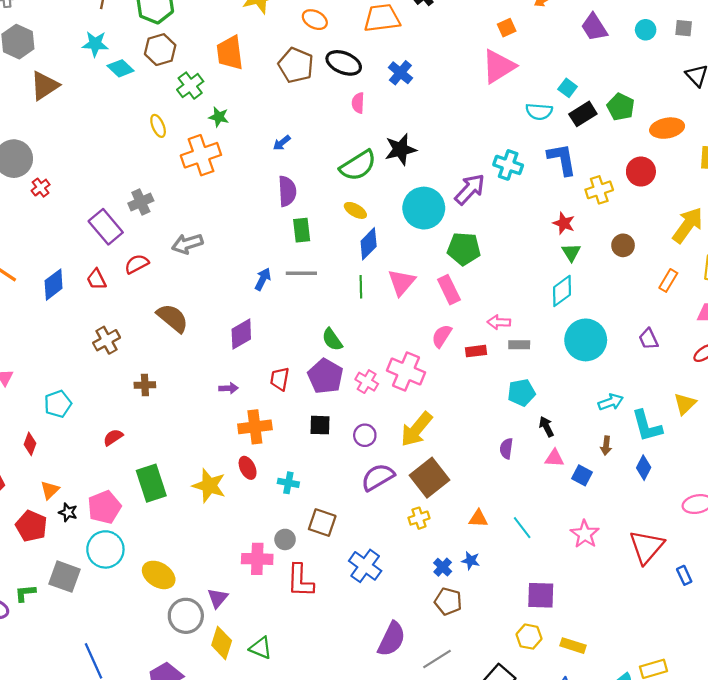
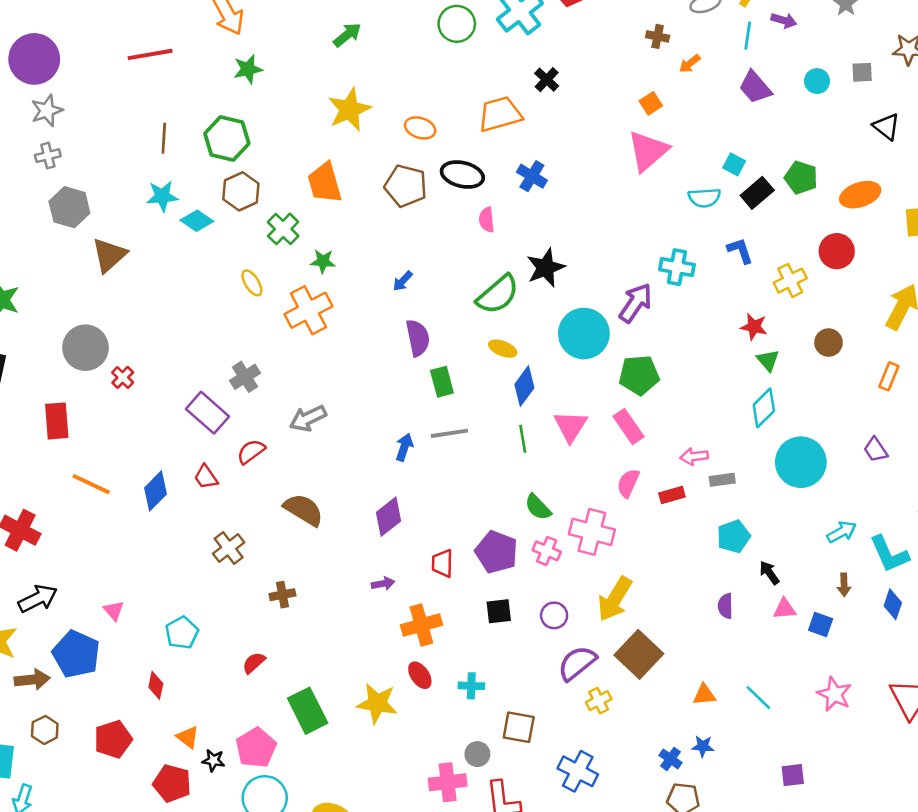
blue L-shape: (562, 159) -> (740, 251), size x0.7
green semicircle: (332, 340) -> (538, 507), moved
orange triangle: (50, 490) -> (188, 737), turned -30
yellow cross: (419, 518) -> (599, 701), moved
purple square: (541, 595) -> (793, 775), size x0.7

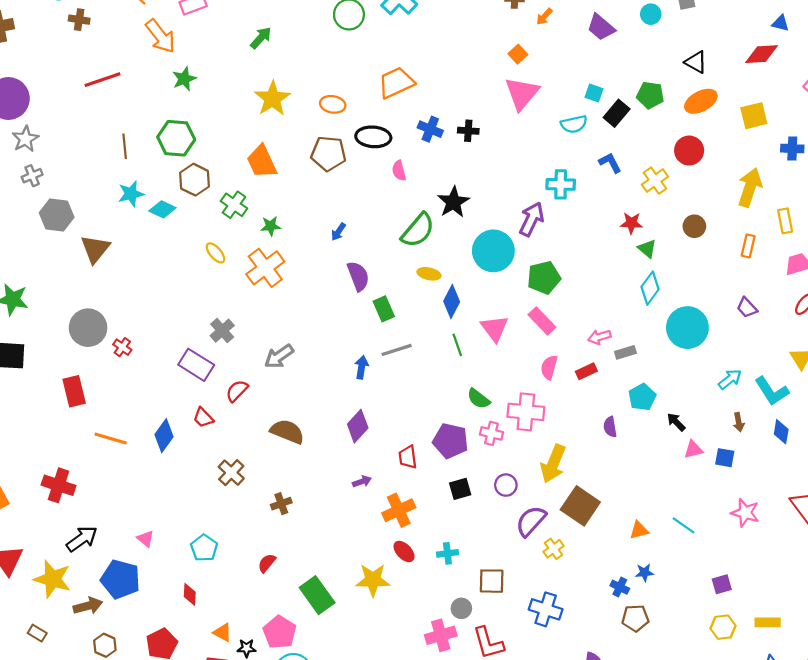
black cross: (547, 80) -> (468, 131), moved, turned -30
black triangle: (886, 127) -> (696, 62), moved
purple semicircle: (725, 606) -> (610, 427), moved

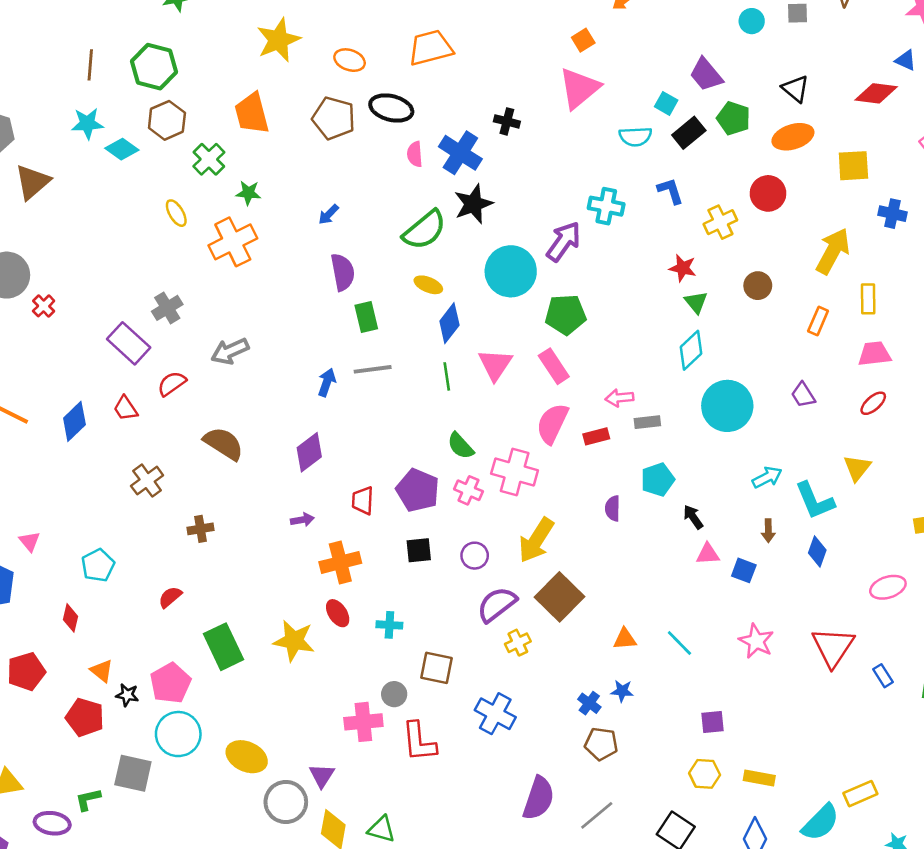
purple trapezoid: (601, 27) -> (706, 75), moved
blue cross: (430, 129) -> (460, 153), moved, size x1.4
pink semicircle: (549, 367) -> (552, 423), size x1.4

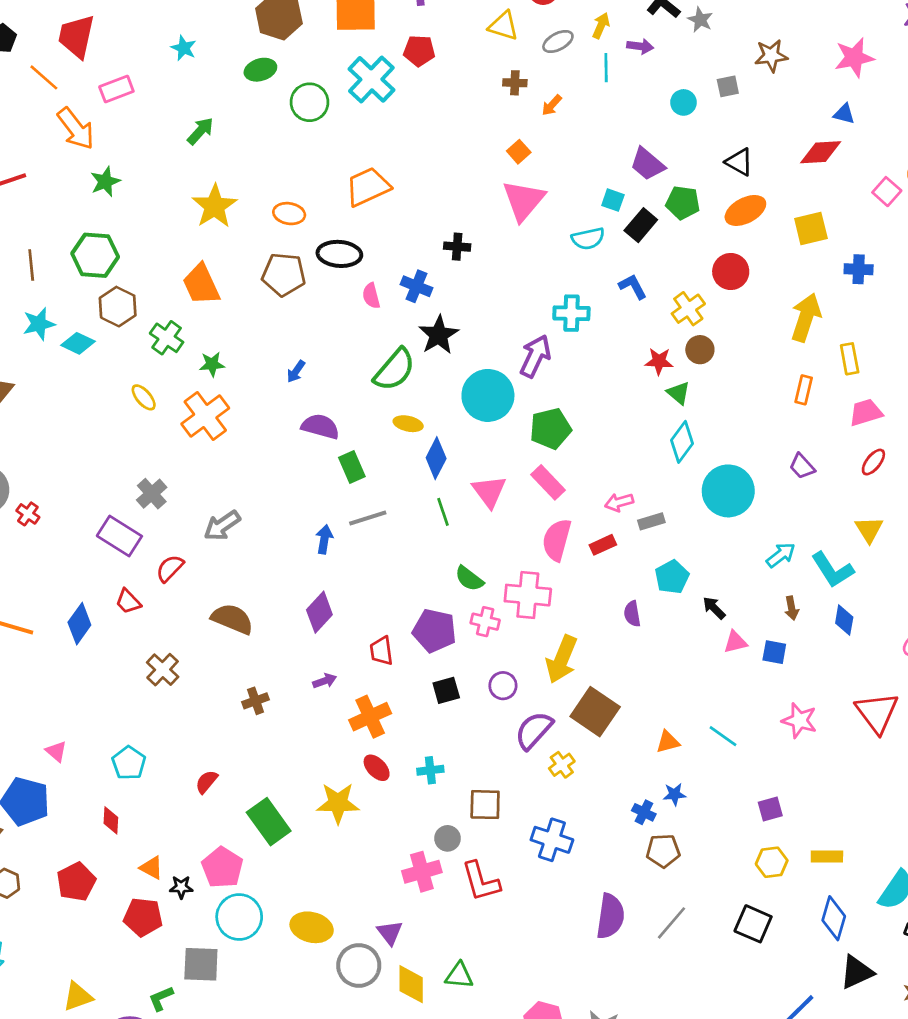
blue cross: (460, 153) -> (416, 286), size x0.7
purple semicircle: (343, 272) -> (320, 426), turned -54
brown circle: (758, 286) -> (700, 350), moved
brown cross: (201, 529) -> (256, 701), moved

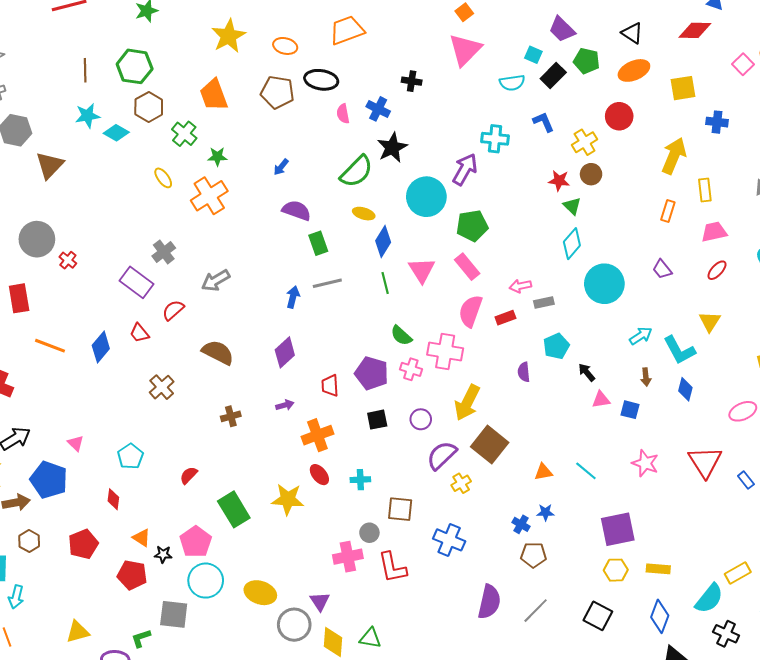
purple square: (770, 809) -> (618, 529), size x1.8

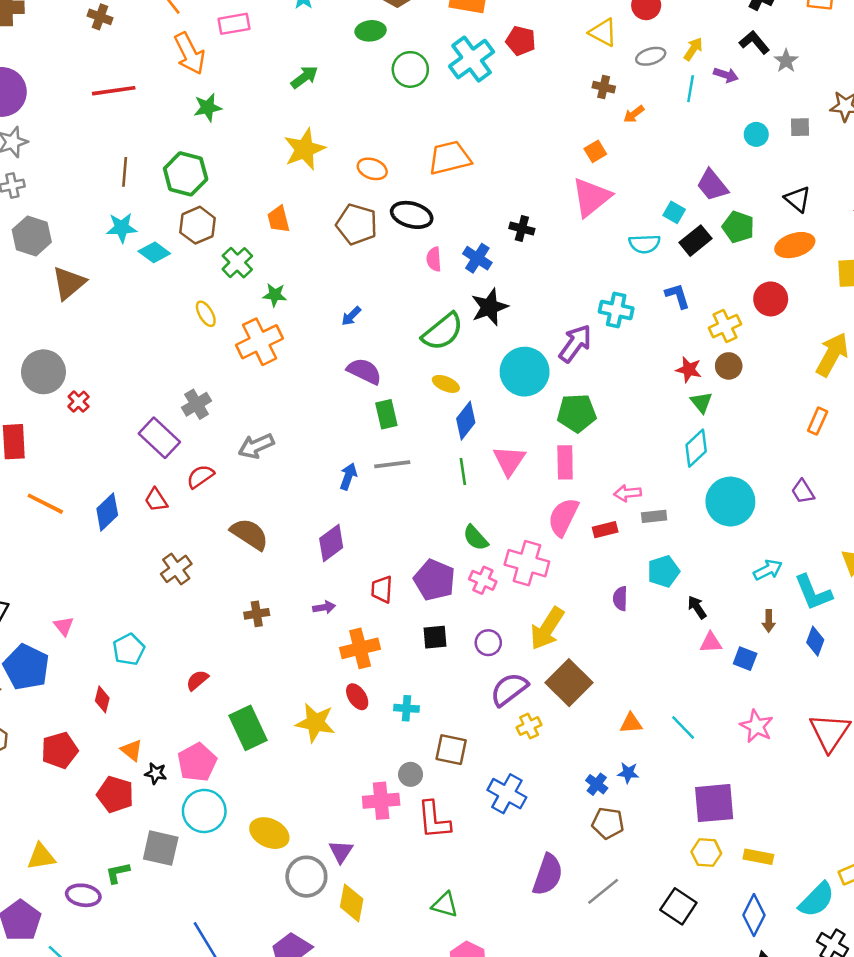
orange trapezoid: (214, 95) -> (279, 219), size x0.7
pink rectangle: (467, 267) -> (565, 462), turned 32
green triangle: (370, 638) -> (445, 905), moved

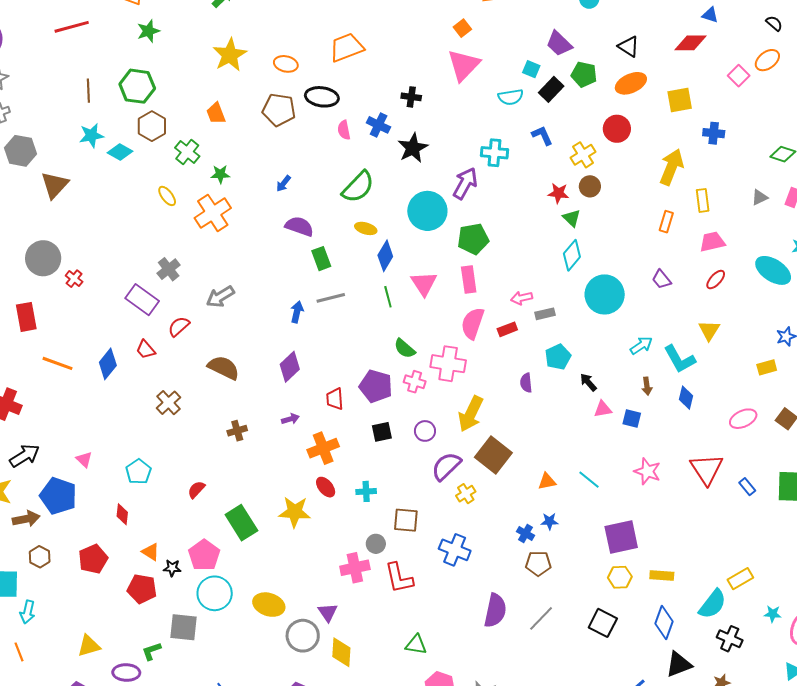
black star: (489, 307) -> (413, 148), moved

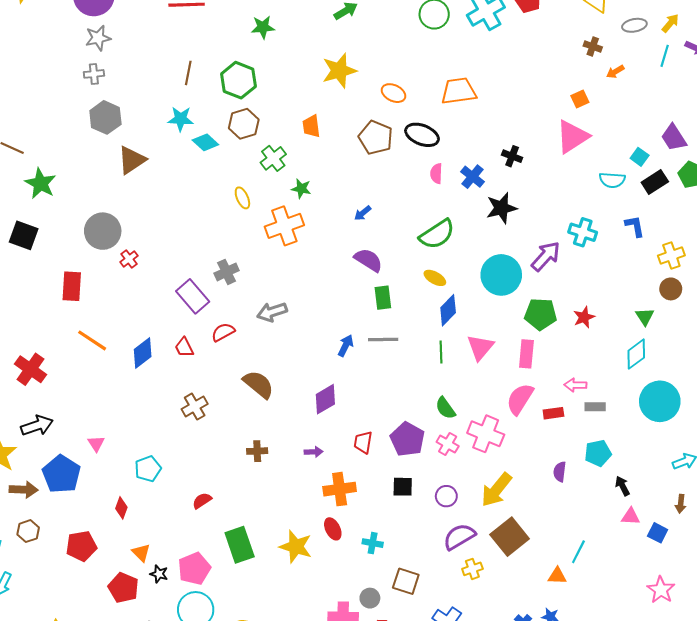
red star: (558, 193) -> (584, 317), moved, turned 30
cyan line: (589, 480) -> (578, 552), moved, turned 65

